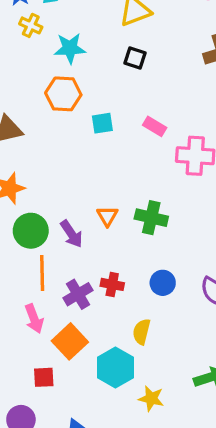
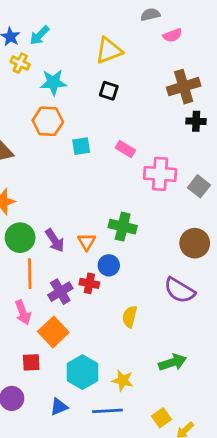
orange triangle: (107, 216) -> (87, 242), moved
blue circle: (163, 283) -> (109, 265), moved
yellow semicircle: (141, 332) -> (130, 317), moved
cyan hexagon: (115, 368) -> (82, 372), moved

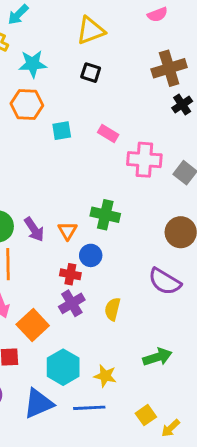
black cross: (196, 121) -> (182, 105), turned -36
purple cross: (60, 292) -> (72, 303), moved
blue triangle: (59, 407) -> (38, 403), size x1.6

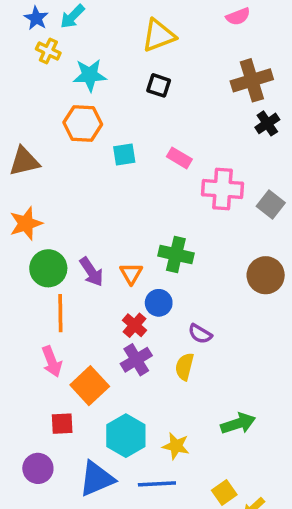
red cross: (70, 274) -> (135, 325), turned 30
purple semicircle: (165, 282) -> (200, 334), moved, size x0.6

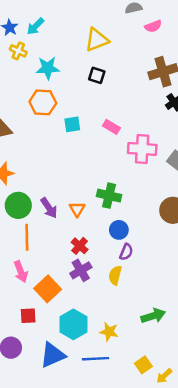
blue circle: (159, 303) -> (119, 230), moved
purple semicircle: (200, 334) -> (126, 252), turned -98

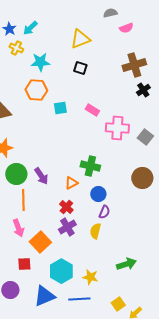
orange triangle: (77, 209) -> (71, 183), moved, turned 32

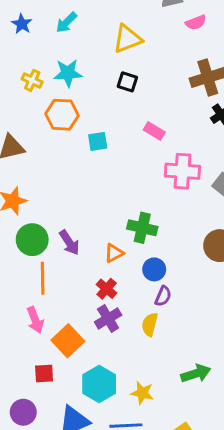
cyan arrow: (30, 28) -> (66, 22), moved
yellow cross: (16, 48) -> (32, 80), moved
pink rectangle: (92, 110) -> (154, 131), moved

